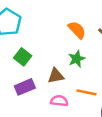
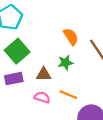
green square: (23, 57) -> (17, 51), size x1.5

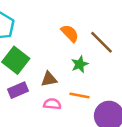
green star: (65, 63) -> (80, 64), moved

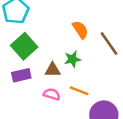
green star: (80, 64) -> (72, 59), moved

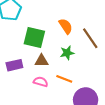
green square: (24, 46) -> (34, 37), moved, turned -35
green star: (72, 59) -> (67, 53), moved

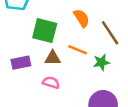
green star: (67, 53) -> (101, 62), moved
orange line: (64, 79) -> (78, 50), moved

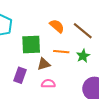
purple rectangle: (21, 63) -> (20, 75), turned -42

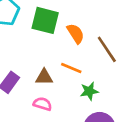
green square: (31, 45) -> (45, 20), moved
green star: (83, 56) -> (89, 91), moved

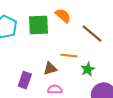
orange semicircle: (76, 33) -> (63, 16), moved

